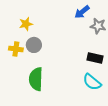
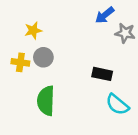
black rectangle: (95, 58) -> (102, 74), moved

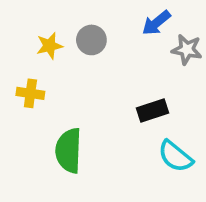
gray circle: (43, 57) -> (91, 40), moved
black rectangle: (102, 74) -> (152, 111), turned -30

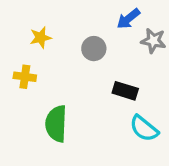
gray circle: (91, 40) -> (94, 49), moved
black rectangle: (152, 111) -> (125, 91), turned 35

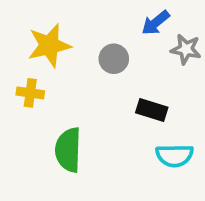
yellow star: (41, 38) -> (49, 45), size x1.6
cyan semicircle: (144, 128) -> (175, 156), turned -40

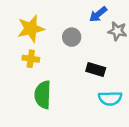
yellow cross: (30, 93) -> (31, 59), moved

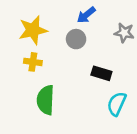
blue arrow: (98, 14) -> (86, 15), moved
cyan semicircle: (110, 98) -> (117, 104), turned 115

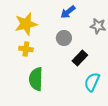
gray circle: (76, 39) -> (64, 38), moved
black rectangle: (101, 73) -> (80, 58), turned -63

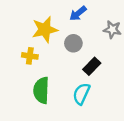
yellow star: (26, 24) -> (45, 30), moved
cyan semicircle: (92, 82) -> (81, 94), moved

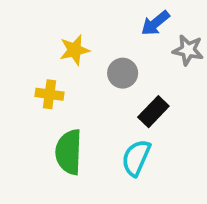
blue arrow: (78, 13) -> (155, 23), moved
yellow star: (45, 30) -> (75, 50), size x0.7

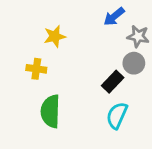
gray circle: (123, 73) -> (134, 63), moved
cyan semicircle: (136, 158) -> (117, 115), moved

